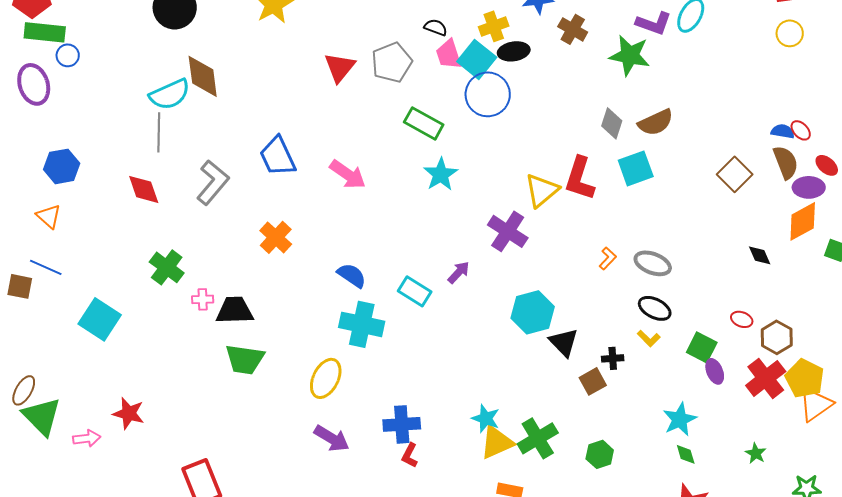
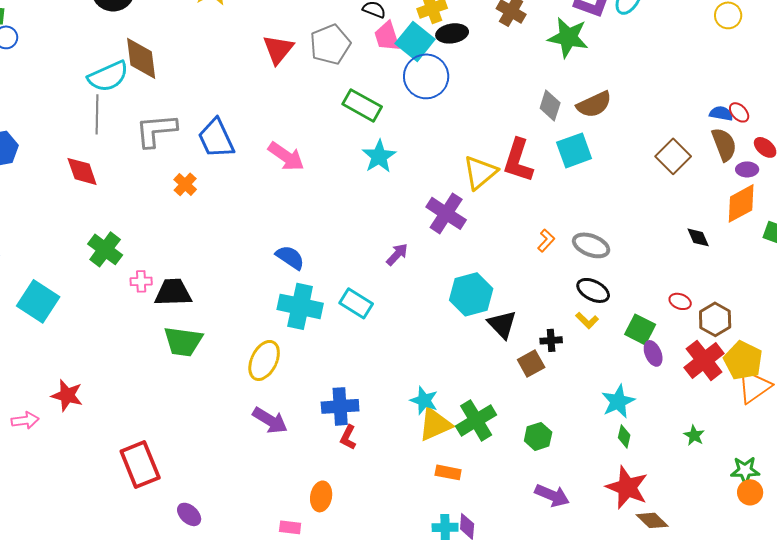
gray L-shape: (213, 182) -> (156, 130), moved, turned -135
purple ellipse: (809, 187) -> (747, 169), size x0.7
orange cross: (276, 237) -> (185, 184), moved, size x0.7
cyan rectangle: (415, 291) -> (356, 303), moved
green diamond: (686, 454) -> (624, 436), turned 30

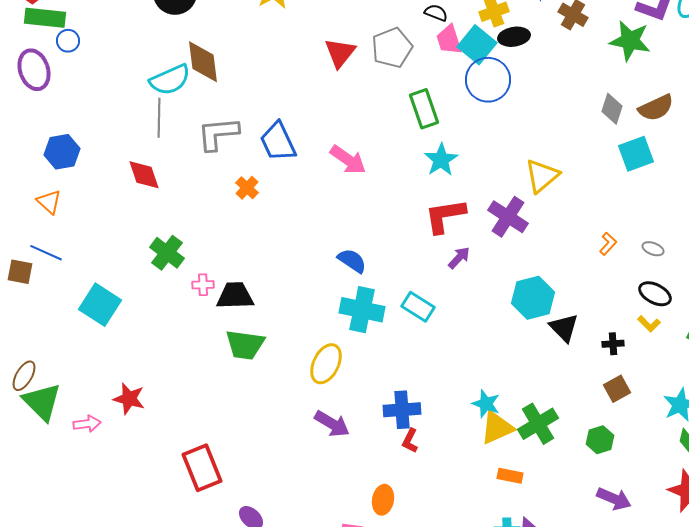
green rectangle: (362, 105) -> (424, 109), turned 42
red L-shape: (518, 160) -> (445, 216), moved, turned 63
gray ellipse: (591, 245) -> (653, 249), size x0.6
brown square: (531, 363) -> (617, 389), moved

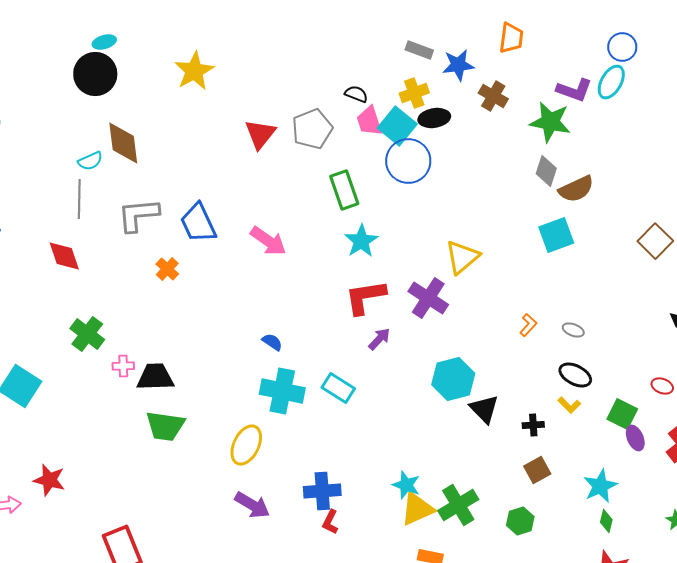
cyan semicircle: (170, 80) -> (90, 161), size x0.6
gray diamond: (612, 109) -> (546, 171), moved
blue semicircle: (352, 261) -> (272, 342), size x0.7

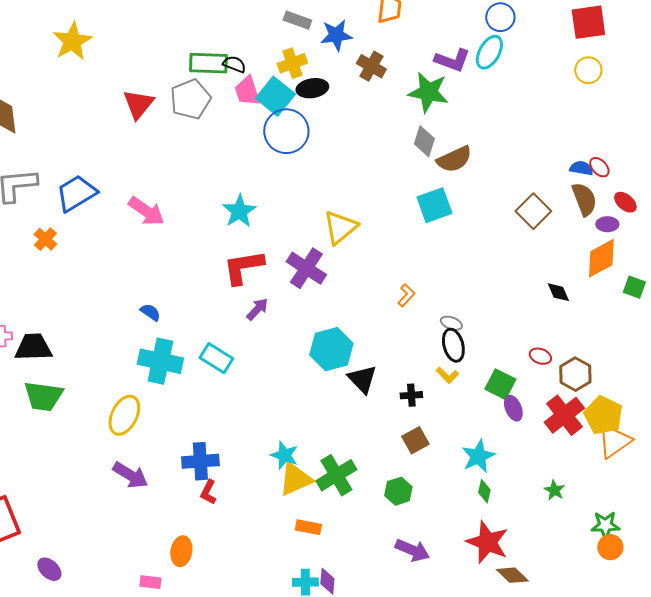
green rectangle: (344, 190) -> (208, 63), moved, turned -69
blue trapezoid: (198, 223) -> (76, 193), turned 84
gray ellipse: (573, 330) -> (451, 323), moved
black ellipse: (575, 375) -> (453, 345), turned 48

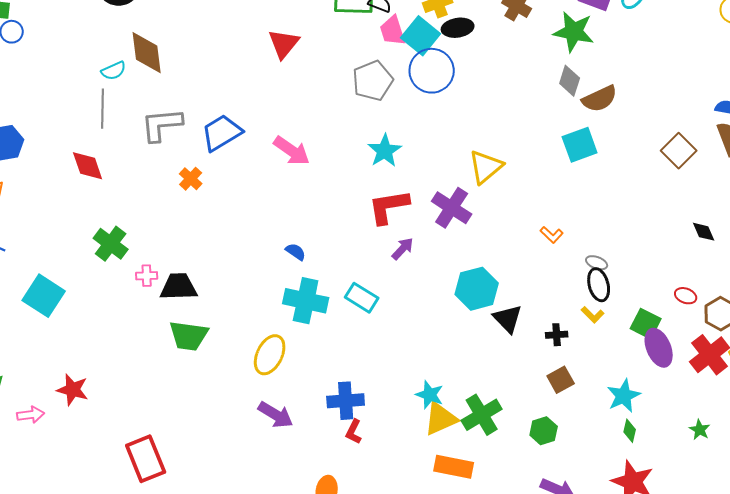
gray pentagon: (190, 99) -> (373, 81), moved
orange L-shape: (406, 295) -> (552, 235), turned 90
purple ellipse: (513, 408) -> (659, 348), size x1.5
orange rectangle: (308, 527) -> (454, 467), size x1.5

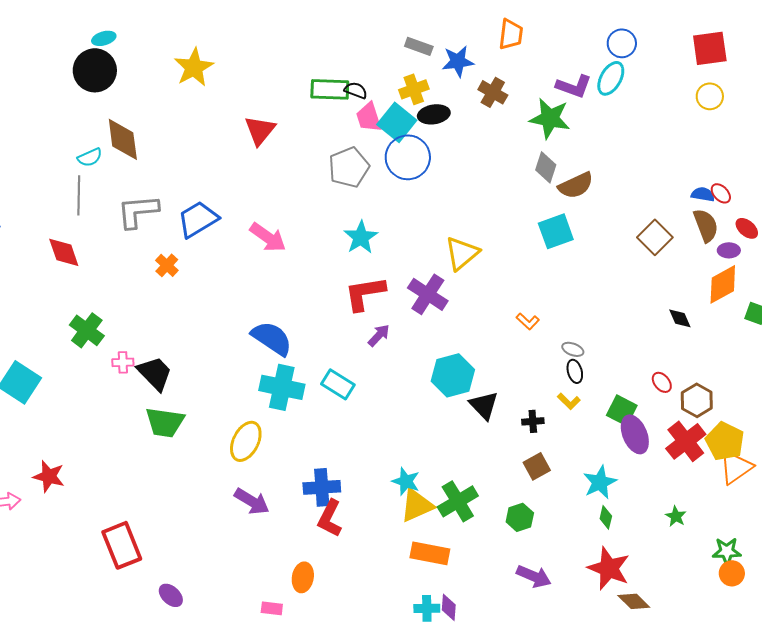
blue semicircle: (296, 252) -> (272, 338), size x2.0
black ellipse: (599, 285) -> (575, 371), size x0.7
black trapezoid: (179, 287) -> (155, 373), turned 48
red ellipse: (686, 296) -> (662, 382), turned 30
red L-shape: (354, 432) -> (330, 518), size x1.5

